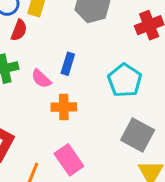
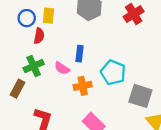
cyan pentagon: (125, 80) -> (113, 72), moved

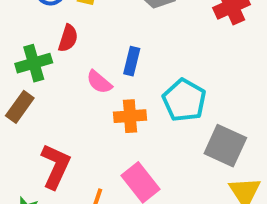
red semicircle: (39, 36) -> (68, 38), moved
green cross: (34, 66) -> (34, 63), moved

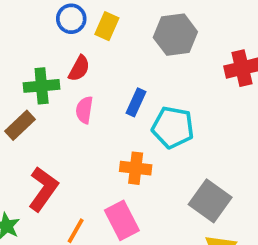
pink semicircle: (99, 82) -> (84, 110), moved, turned 48
cyan pentagon: (184, 100) -> (173, 127), moved, turned -30
orange cross: (130, 116) -> (136, 168), moved

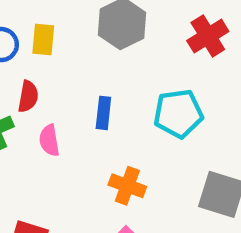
cyan pentagon: (173, 127) -> (178, 114), moved
orange cross: (136, 168) -> (127, 186), turned 32

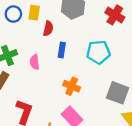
red cross: (208, 36) -> (115, 15), turned -30
red semicircle: (28, 96) -> (48, 29), moved

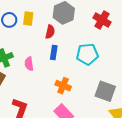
red semicircle: (48, 29) -> (50, 32), moved

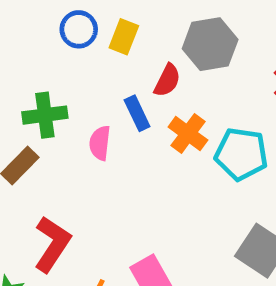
blue rectangle: (54, 52) -> (137, 113), moved, turned -48
orange cross: (63, 86) -> (188, 134), moved

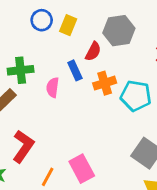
orange cross: (188, 134) -> (105, 83), turned 35

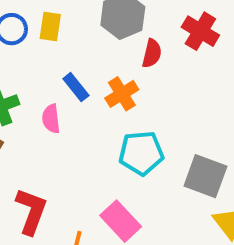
red semicircle: (93, 51) -> (152, 53), moved
cyan pentagon: (136, 96) -> (141, 153), moved

